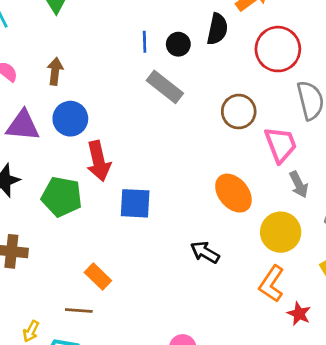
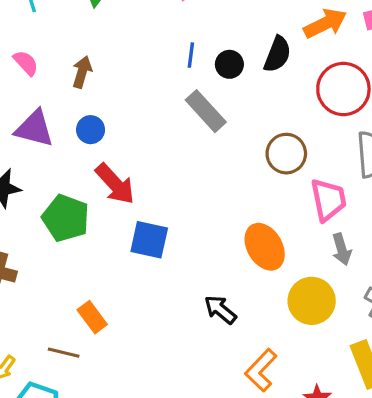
blue circle: (70, 119) -> (91, 130), size x0.7
red arrow: (99, 161) -> (115, 184), turned -39
orange L-shape: (272, 284) -> (261, 370), moved

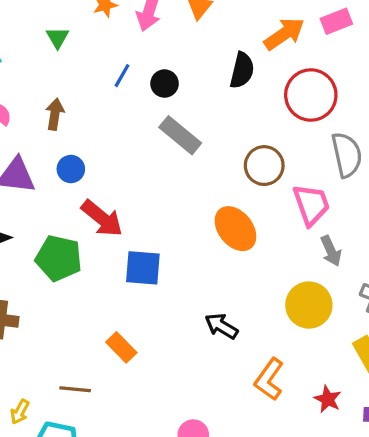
blue line: (191, 55) -> (122, 76), moved, turned 30
black circle: (229, 64) -> (165, 84), moved
orange ellipse: (265, 247) -> (235, 229), moved
orange rectangle: (92, 317) -> (121, 347), moved

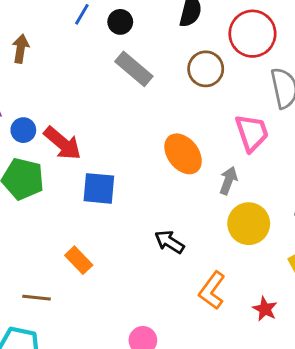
brown circle: (264, 166) -> (206, 69), moved
blue circle: (71, 169) -> (23, 130), moved
gray arrow: (331, 251) -> (228, 181), moved, turned -136

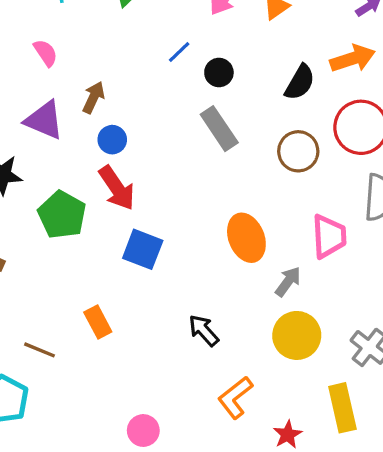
brown arrow: (21, 49) -> (94, 97), moved
blue circle: (23, 130) -> (112, 140), moved

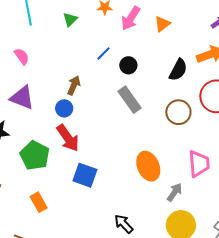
brown arrow: (94, 97) -> (74, 85), moved
orange rectangle: (98, 322) -> (39, 202), moved

